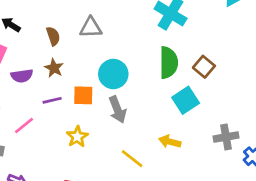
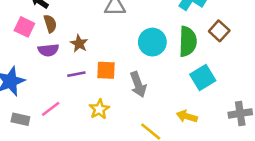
brown semicircle: (53, 36) -> (50, 24), moved
brown square: (204, 67) -> (219, 31), moved
cyan circle: (113, 74) -> (152, 42), moved
pink line: (24, 126) -> (51, 109), moved

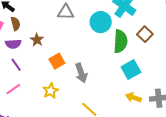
cyan circle: (152, 42) -> (101, 22), moved
orange square: (106, 70) -> (57, 61), turned -35
purple line: (76, 74) -> (16, 65), moved, turned 64
yellow arrow: (187, 116) -> (133, 97), moved

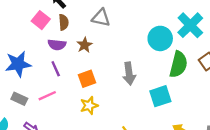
gray triangle: (66, 12) -> (101, 18), moved
orange square: (57, 61) -> (87, 79), moved
cyan square: (131, 70) -> (160, 96), moved
gray arrow: (81, 73) -> (129, 74), moved

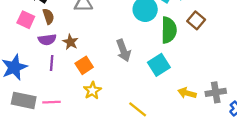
brown star: (85, 45) -> (70, 42), moved
purple line: (56, 69) -> (52, 63), turned 42
pink line: (47, 96) -> (52, 102), moved, turned 36
gray rectangle: (19, 99) -> (24, 100), size x1.5

